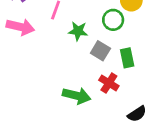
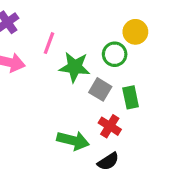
green star: (78, 31) -> (75, 67), size x1.4
black semicircle: (137, 114) -> (108, 161), moved

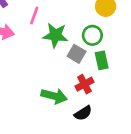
green circle: (115, 54) -> (92, 35), moved
red cross: (110, 126) -> (84, 84), turned 30

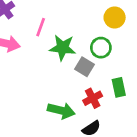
green rectangle: (102, 60) -> (119, 87), moved

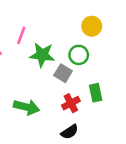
green arrow: (61, 111) -> (27, 107), moved

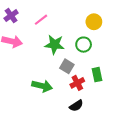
pink line: (21, 35) -> (41, 20), moved, turned 32
gray square: (63, 73) -> (67, 66), moved

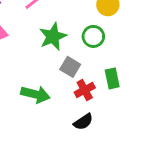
green star: (55, 45) -> (53, 36), turned -30

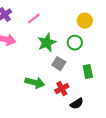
red cross: (85, 90) -> (62, 89), moved
black semicircle: (83, 122) -> (77, 104), moved

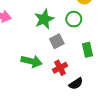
gray square: (59, 64) -> (57, 41), turned 32

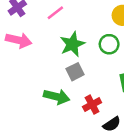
gray square: (57, 41) -> (75, 72), moved

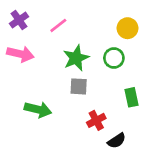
gray square: (75, 72) -> (79, 86), turned 30
green arrow: (57, 97) -> (38, 110), moved

